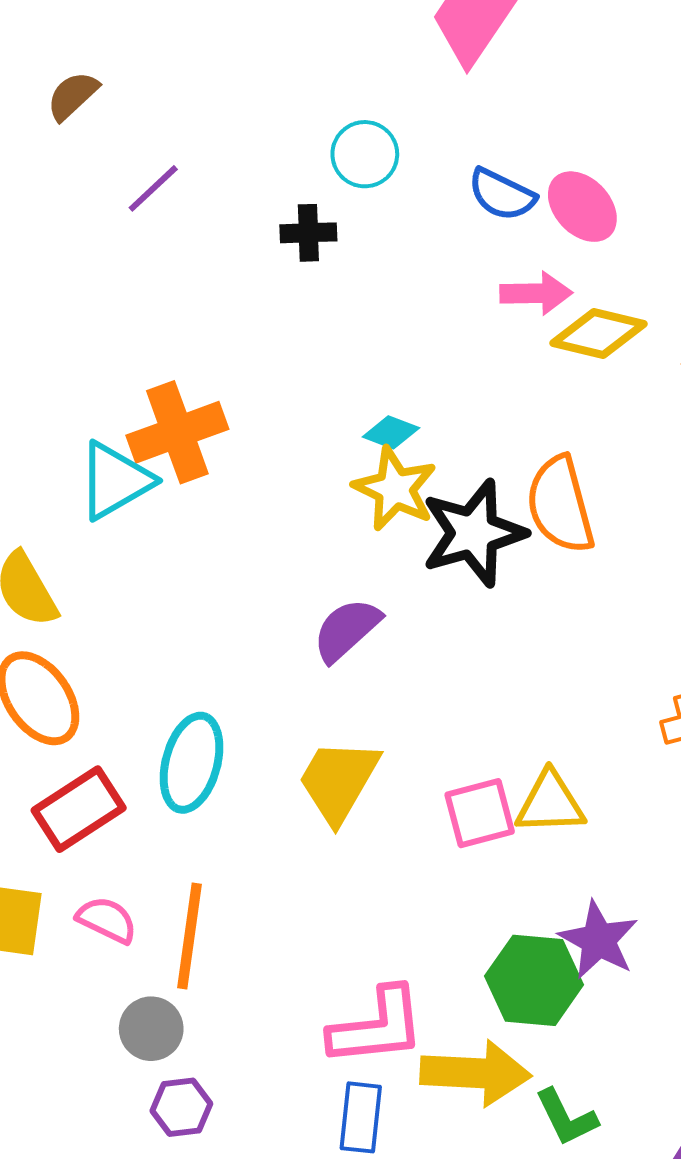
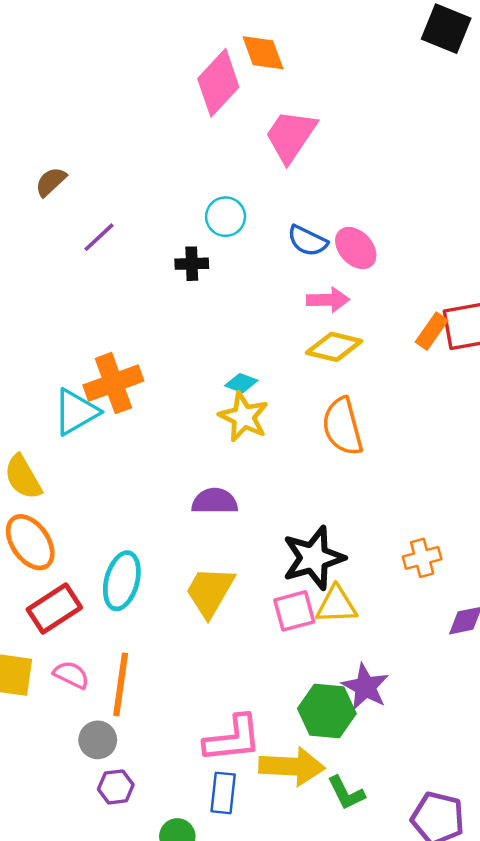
yellow diamond: (599, 334) -> (334, 347), moved
black star: (474, 533) -> (314, 558), moved
purple semicircle: (347, 630) -> (215, 501), turned 42

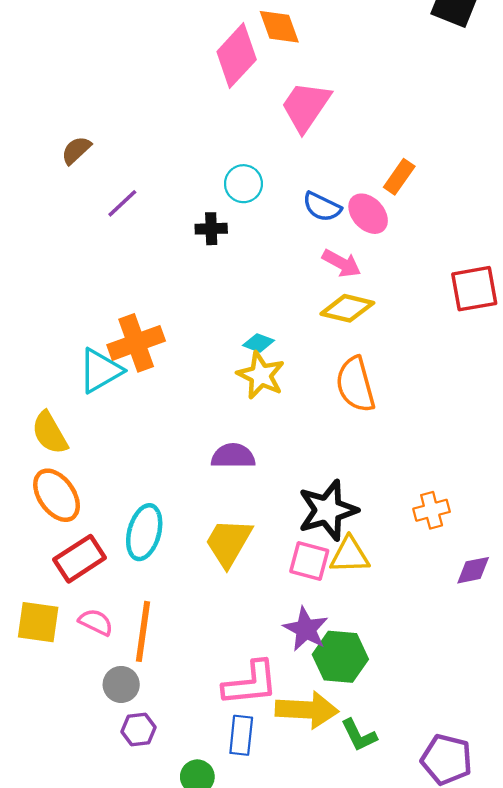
pink arrow: (328, 300) -> (342, 263), turned 30
orange rectangle: (432, 331) -> (399, 177), moved
pink square: (294, 611) -> (309, 561), turned 30
purple star: (365, 687) -> (306, 629), moved

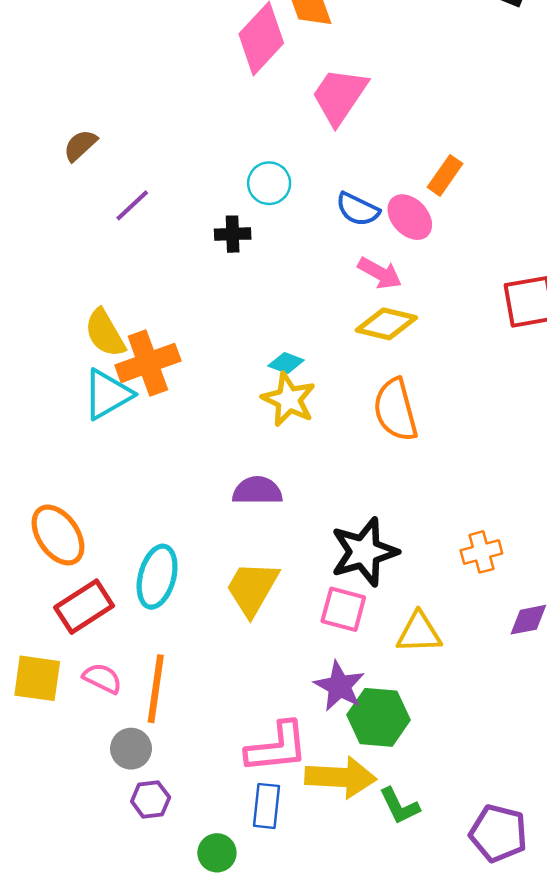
yellow semicircle: (50, 433) -> (105, 333), moved
yellow triangle: (350, 555) -> (419, 633), moved

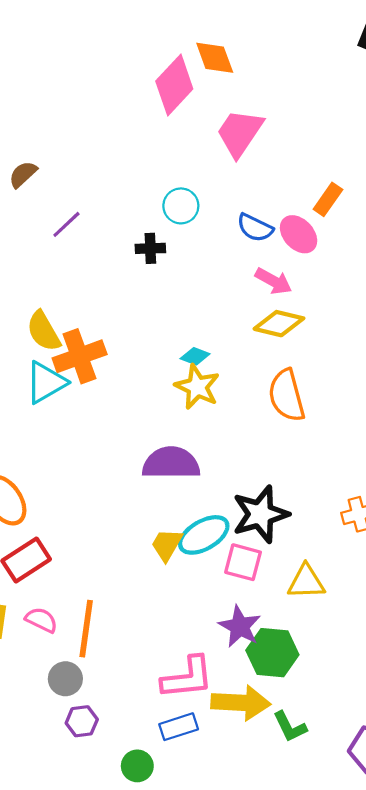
purple semicircle: (257, 491) -> (171, 463), size x1.4
cyan ellipse: (157, 577) -> (204, 535), moved, turned 45
yellow trapezoid: (252, 588) -> (167, 545), size x0.7
blue rectangle: (266, 806) -> (179, 727), turned 66

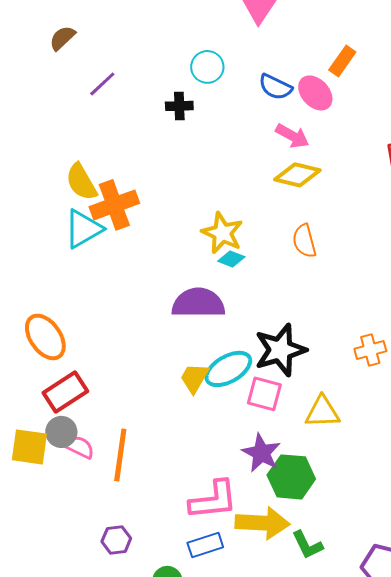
cyan diamond: (195, 356) -> (231, 259), moved
orange semicircle: (287, 395) -> (304, 241), size x0.7
gray circle: (65, 679) -> (61, 432), moved

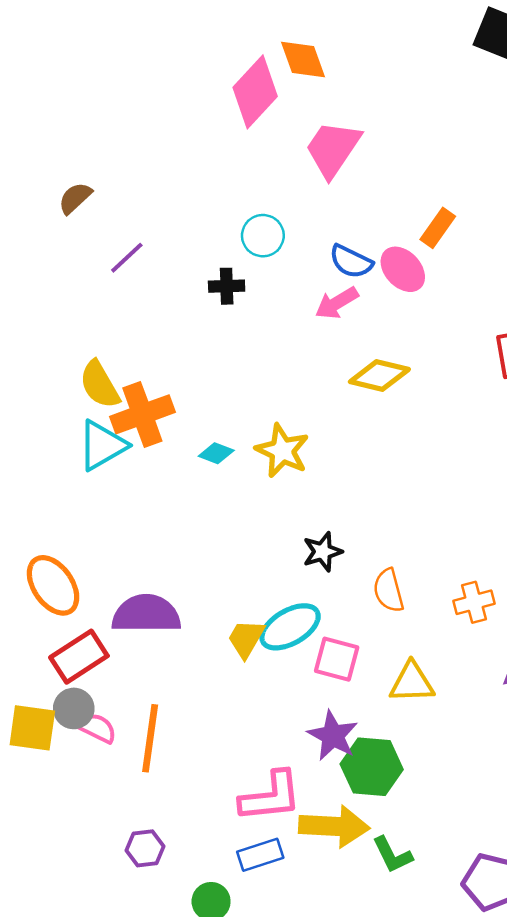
pink arrow: (292, 136) -> (337, 303), moved, turned 120
orange semicircle: (304, 241) -> (389, 591), moved
cyan diamond: (231, 259) -> (216, 453), moved
purple semicircle: (198, 303) -> (146, 614), moved
black star: (280, 350) -> (322, 552), moved, size x0.6

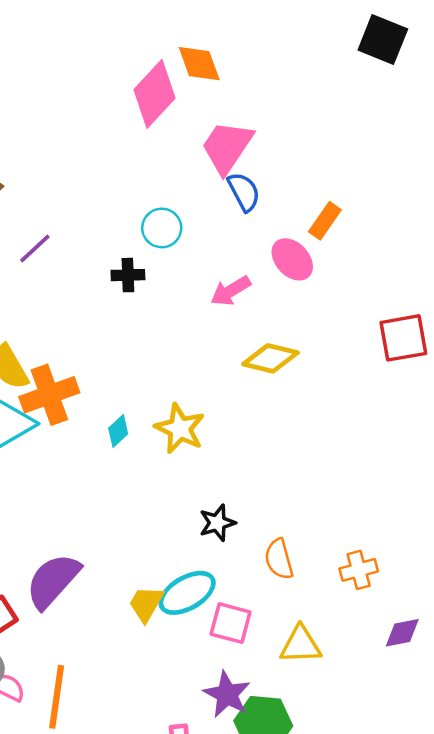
blue semicircle: (351, 262) -> (244, 192), moved, turned -144
cyan diamond: (216, 453) -> (118, 431), turned -64
purple semicircle: (146, 614) -> (53, 581), turned -48

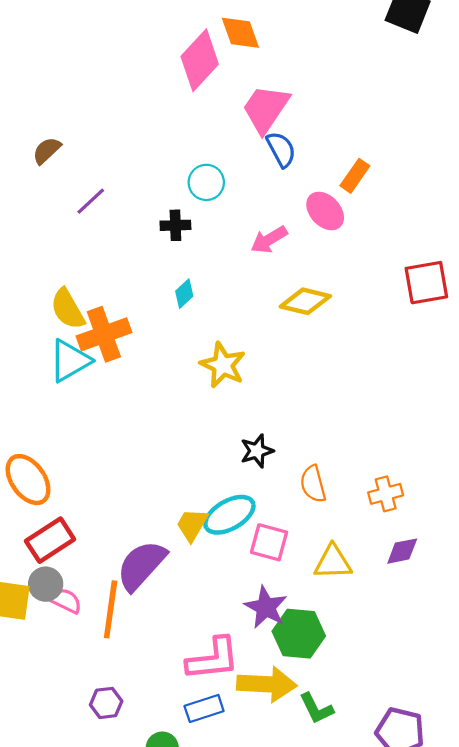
cyan diamond: (118, 431) -> (184, 294), moved
purple semicircle: (53, 581) -> (141, 565), moved
purple diamond: (402, 633) -> (402, 551), moved

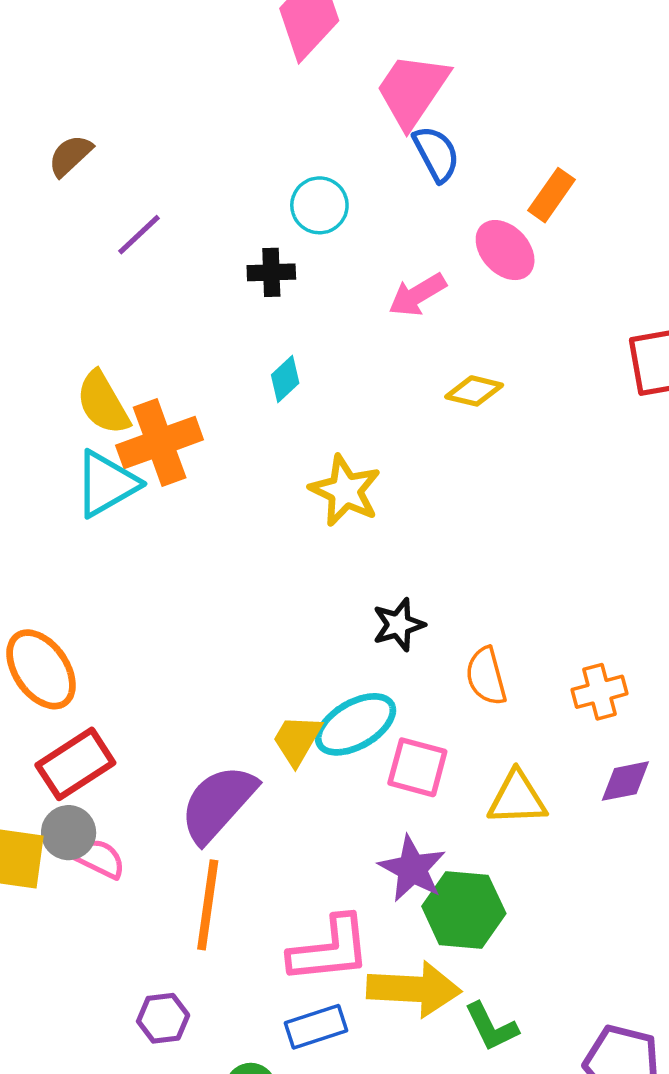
yellow diamond: (305, 301) -> (474, 391), size x0.7
orange line: (111, 609) -> (208, 905), moved

